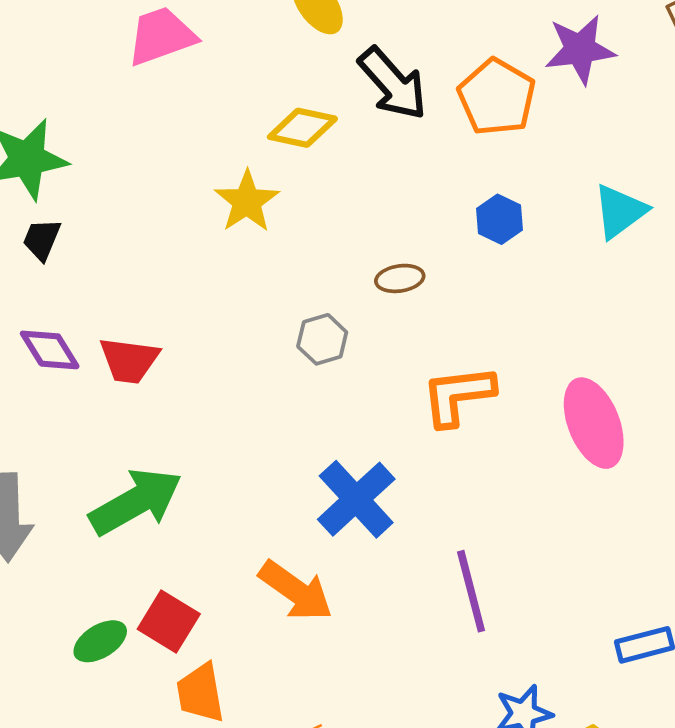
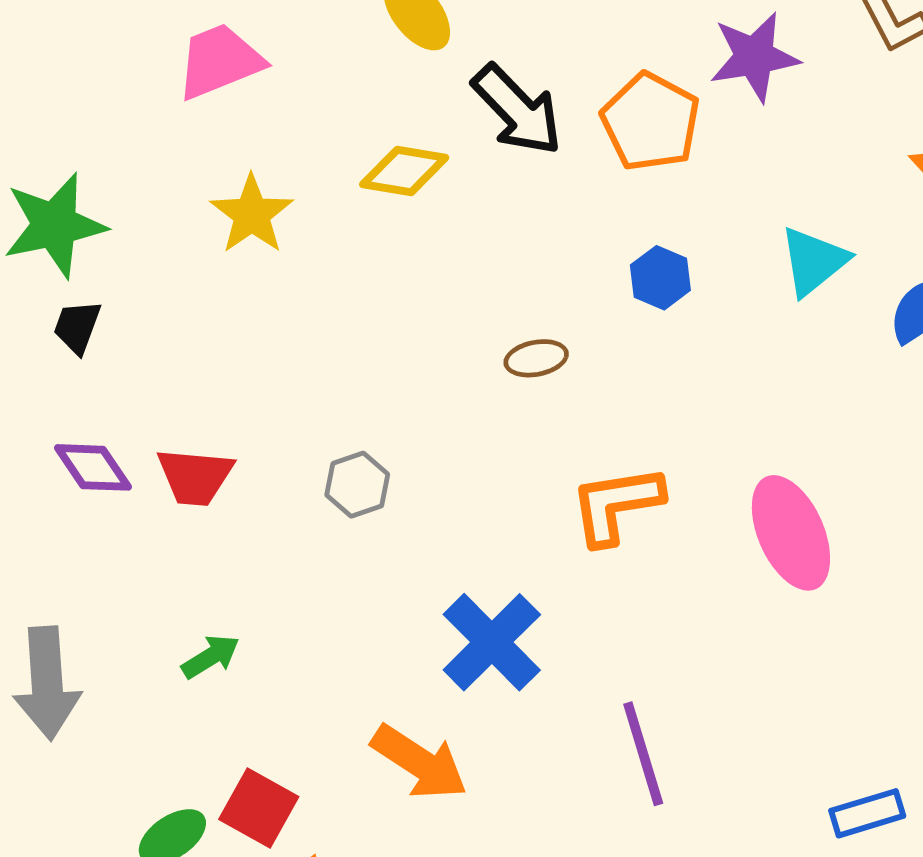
yellow star: (247, 201) -> (252, 214), moved
gray hexagon: (322, 339) -> (357, 485), moved
green arrow: (136, 502) -> (211, 657), size x0.5

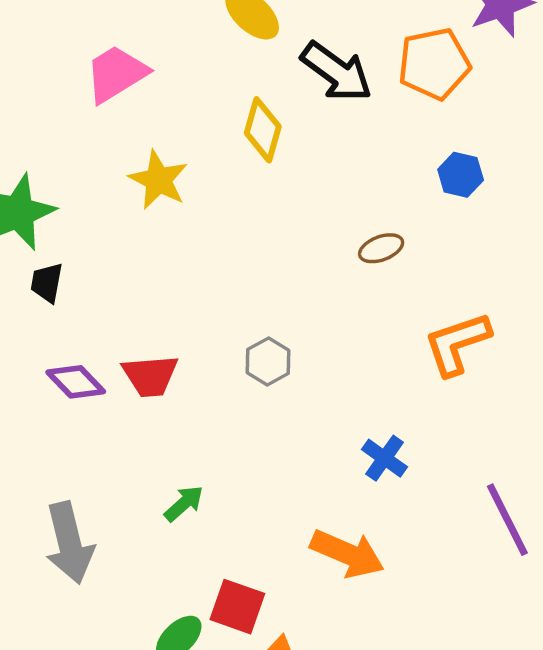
orange pentagon: (651, 122) -> (434, 64), turned -30
yellow diamond: (404, 171) -> (263, 130), turned -74
blue cross: (492, 642) -> (385, 458), size x0.6

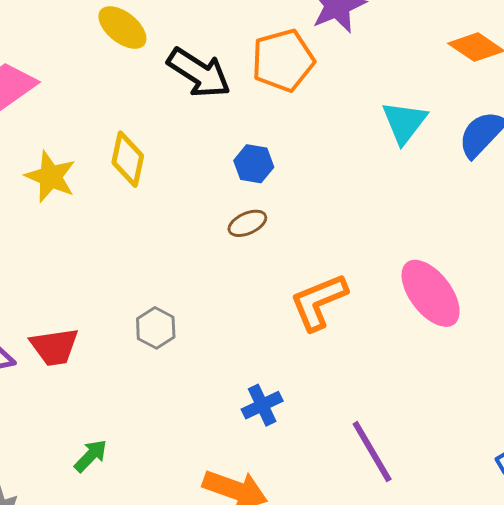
yellow diamond: (263, 130) -> (128, 159), moved
blue hexagon: (461, 175) -> (254, 164), moved
blue cross: (385, 458) -> (262, 405), turned 33

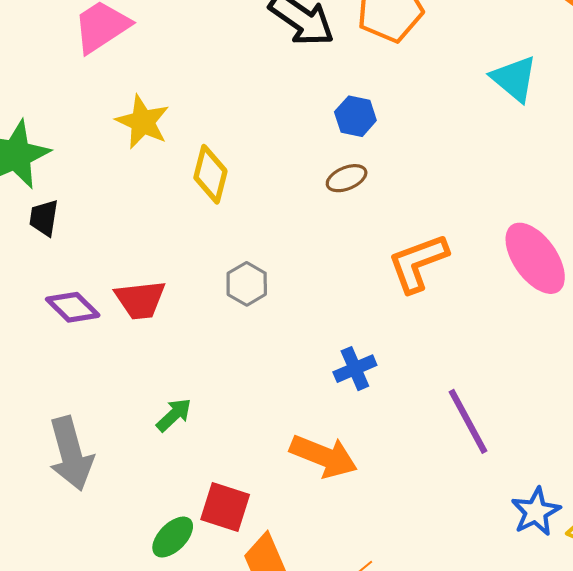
cyan triangle: (404, 122) -> (514, 79), turned -30
yellow diamond: (128, 159) -> (210, 174), moved

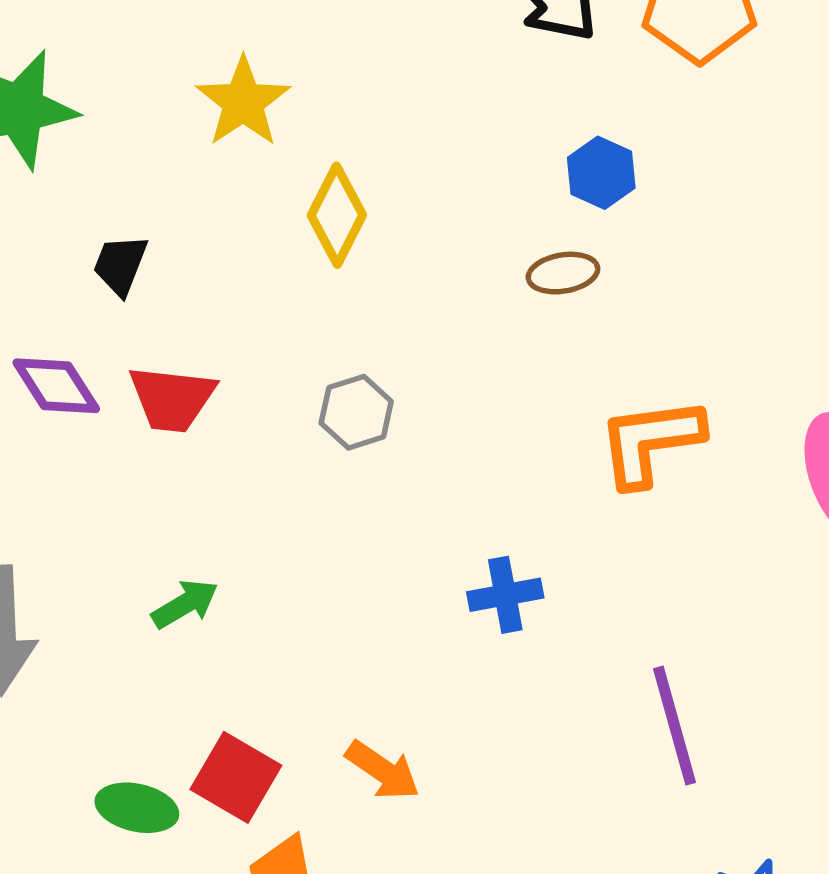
black trapezoid: (44, 218) -> (120, 265), moved
orange arrow: (324, 456) -> (383, 770), moved, size x0.7
green ellipse: (173, 537) -> (137, 808), turned 45

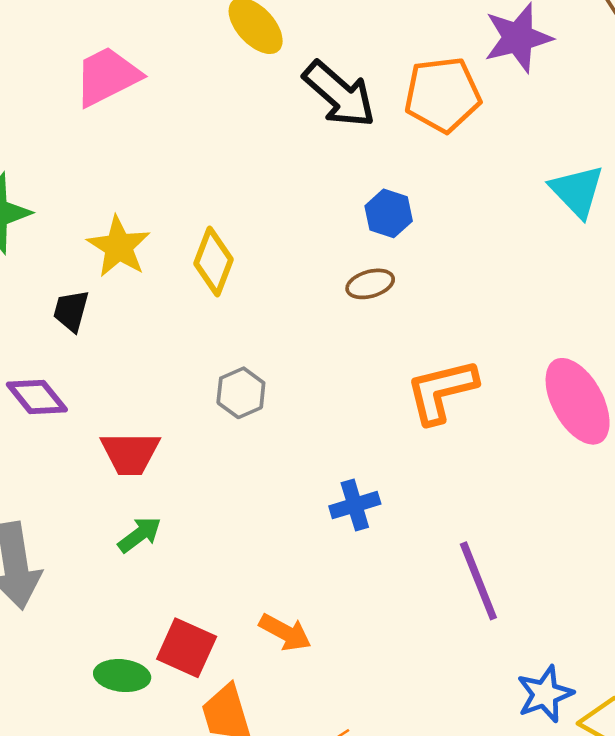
yellow star: (243, 102) -> (119, 247), moved
red trapezoid: (172, 399) -> (130, 453), moved

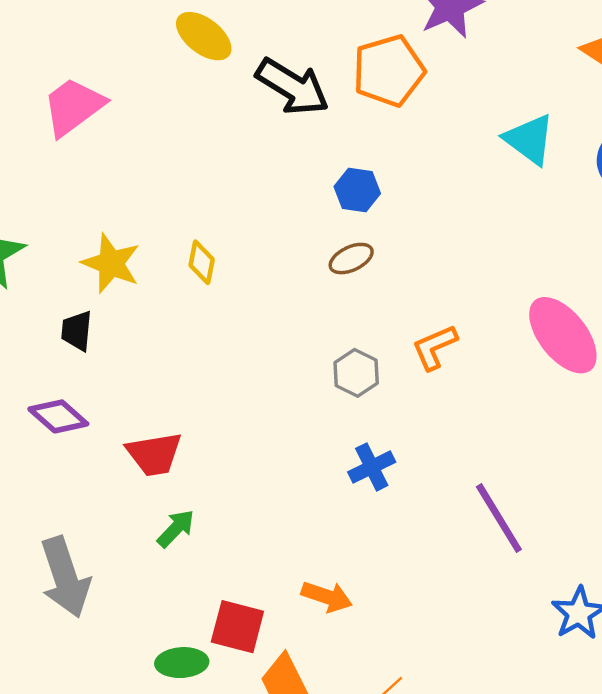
yellow diamond: (213, 261) -> (202, 262), size x0.7
orange L-shape: (441, 391) -> (435, 347), size x0.7
gray hexagon: (241, 393) -> (356, 373), moved

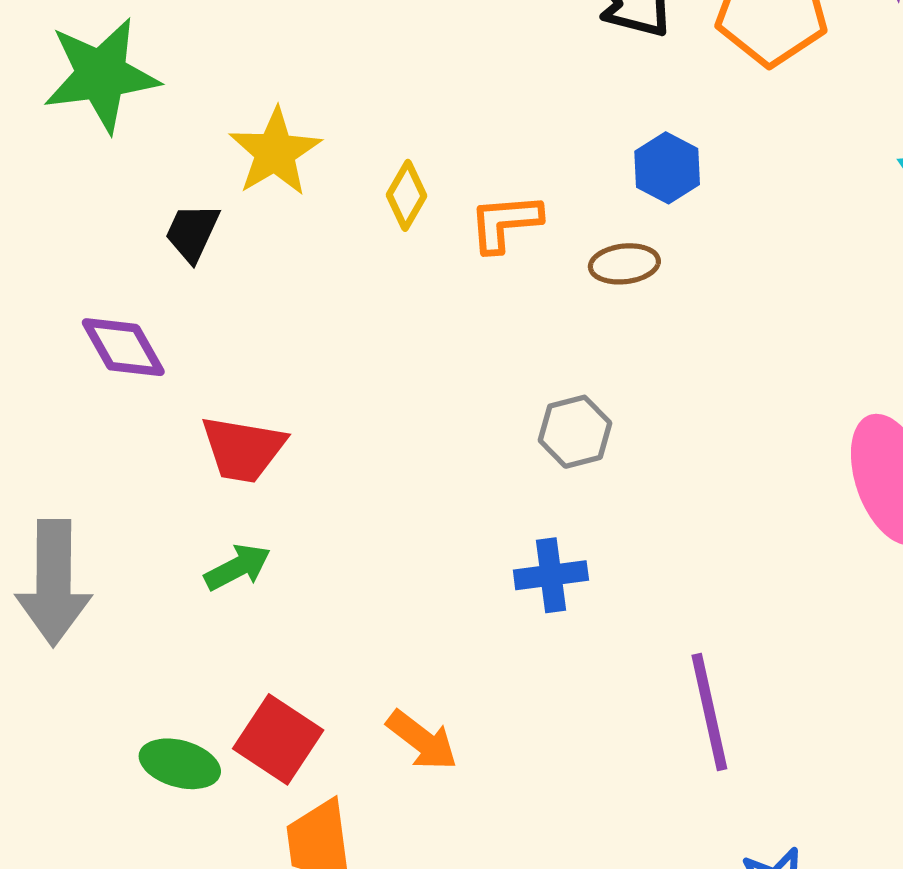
orange L-shape: (435, 347) -> (505, 223), moved

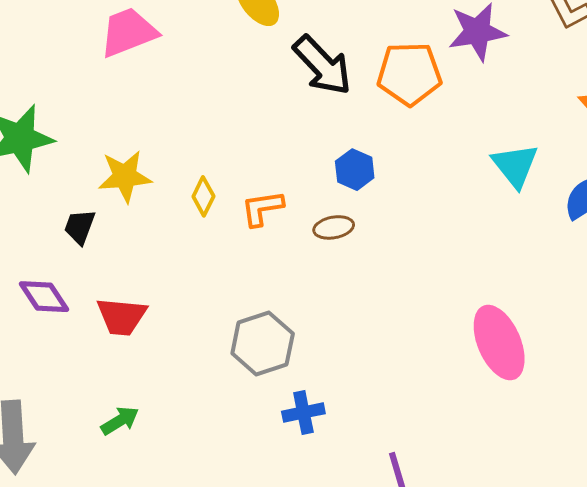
yellow star: (275, 152) -> (125, 176), turned 30
gray hexagon: (575, 432) -> (263, 343), moved, size x1.5
red trapezoid: (243, 449) -> (122, 316), moved

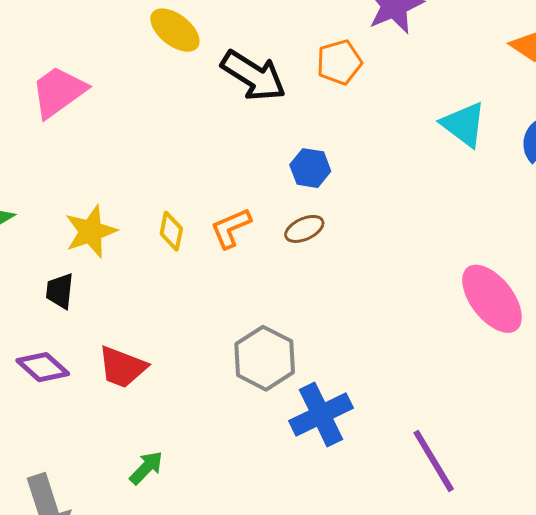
orange pentagon: (409, 74) -> (339, 62), size x0.7
red trapezoid: (122, 316) -> (122, 367), turned 30
blue cross: (303, 412) -> (321, 414), size x1.5

